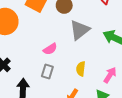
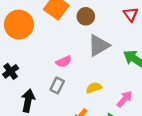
yellow semicircle: (81, 69) -> (94, 88), turned 56

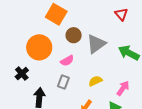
brown circle: (86, 16) -> (74, 35), moved
orange circle: (19, 25) -> (39, 47), moved

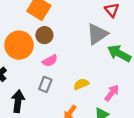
brown circle: (74, 35) -> (44, 35), moved
gray triangle: (96, 44) -> (97, 34), moved

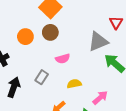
orange circle: (19, 45) -> (25, 37), size x0.6
pink semicircle: (50, 61) -> (63, 59), moved

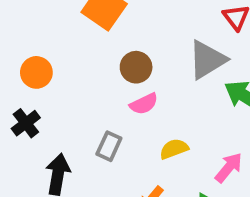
brown circle: (50, 32) -> (136, 67), moved
orange circle: (25, 37) -> (36, 72), moved

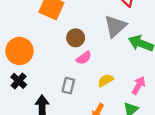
orange circle: (36, 72) -> (19, 51), size x1.5

